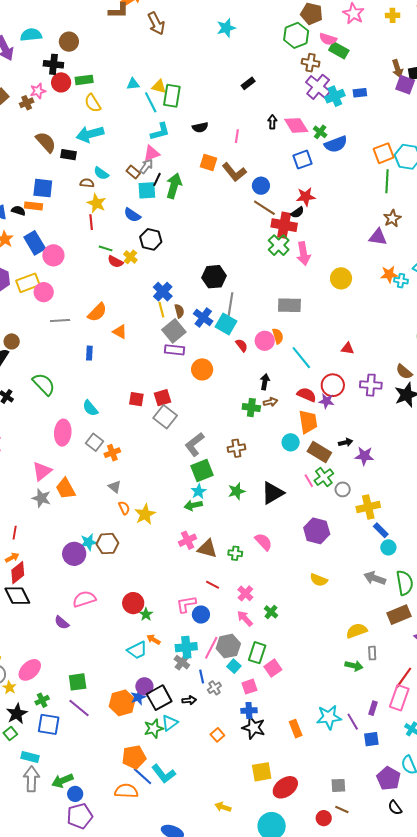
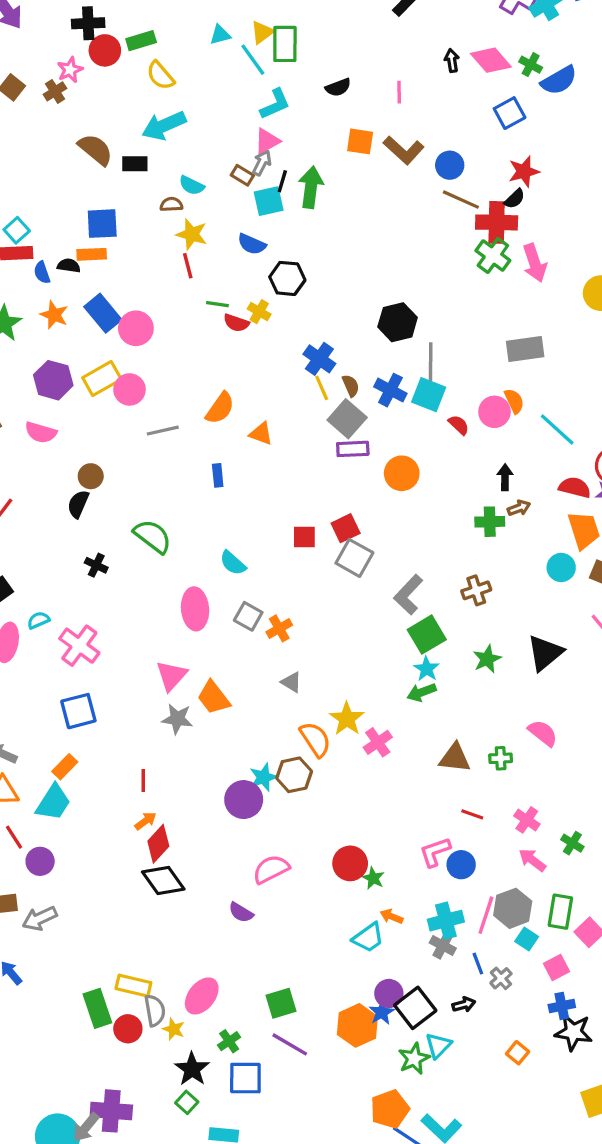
yellow triangle: (159, 87) -> (262, 32), turned -42
orange semicircle: (124, 508) -> (315, 739), moved, size x1.6
pink cross: (188, 540) -> (378, 742), moved

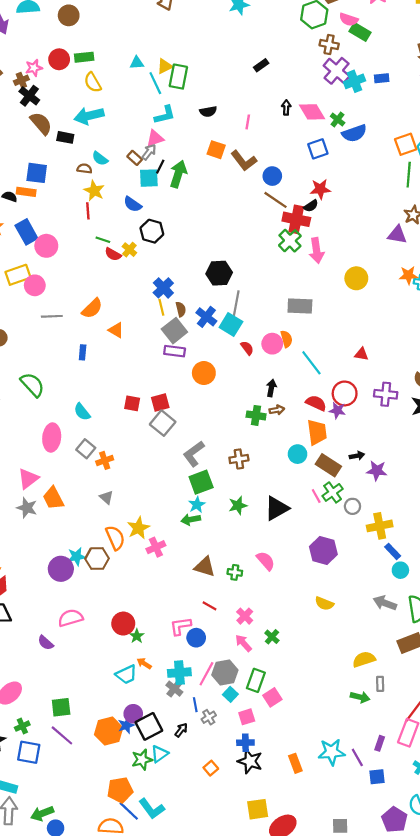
black cross: (88, 23) -> (29, 96), moved, turned 30
black arrow: (464, 1005) -> (181, 730), turned -48

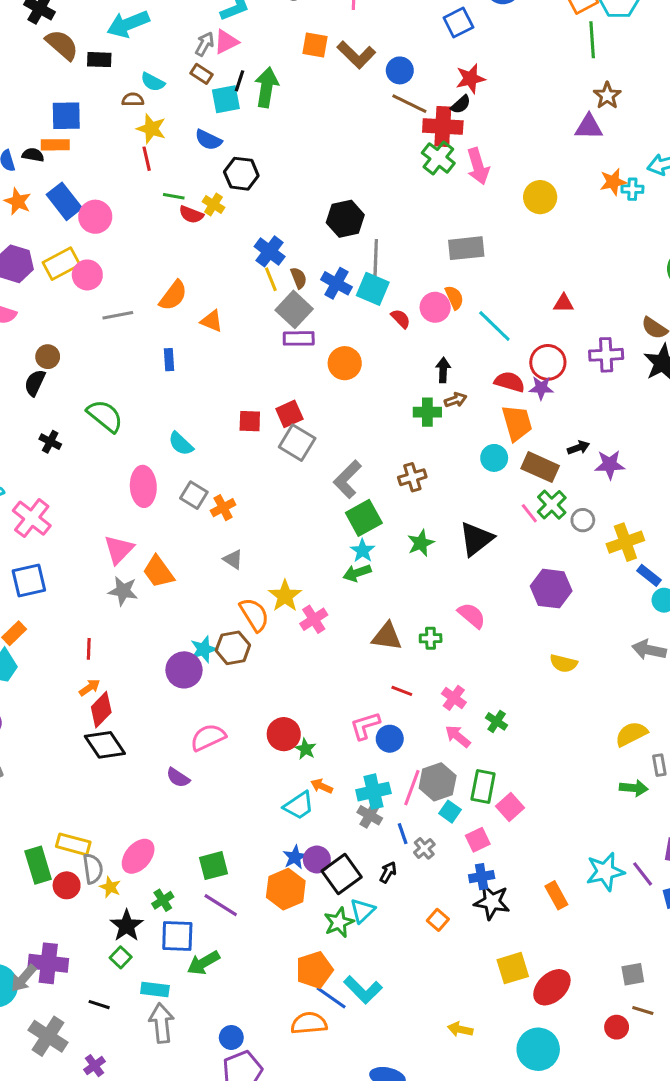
gray arrow: (149, 152) -> (205, 44), moved
blue star: (126, 725) -> (295, 857), moved
green arrow: (42, 813) -> (203, 963), moved

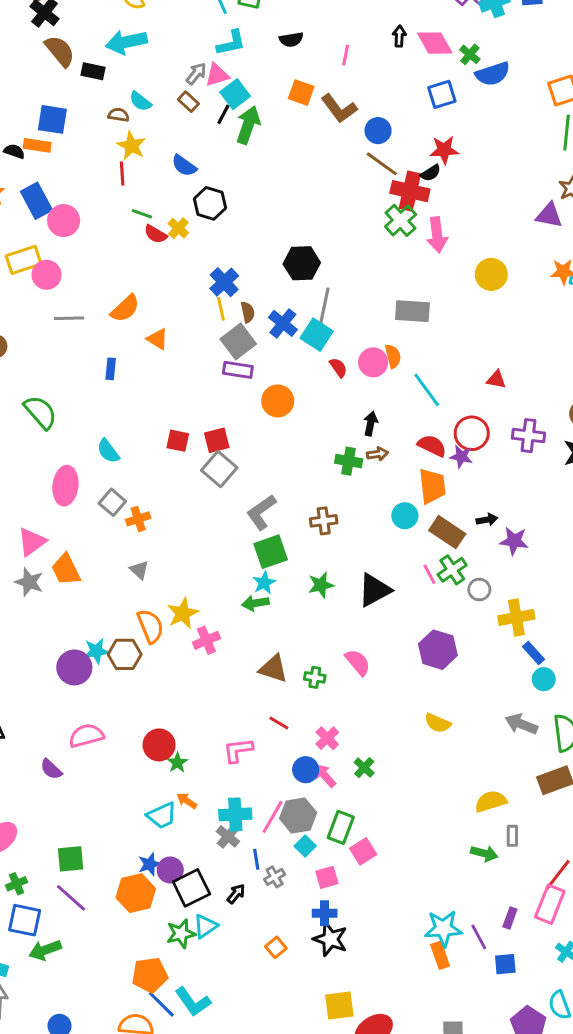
cyan square: (226, 99) -> (235, 94), moved, turned -36
blue circle: (390, 739) -> (306, 770), moved
orange rectangle: (556, 895) -> (440, 955), moved

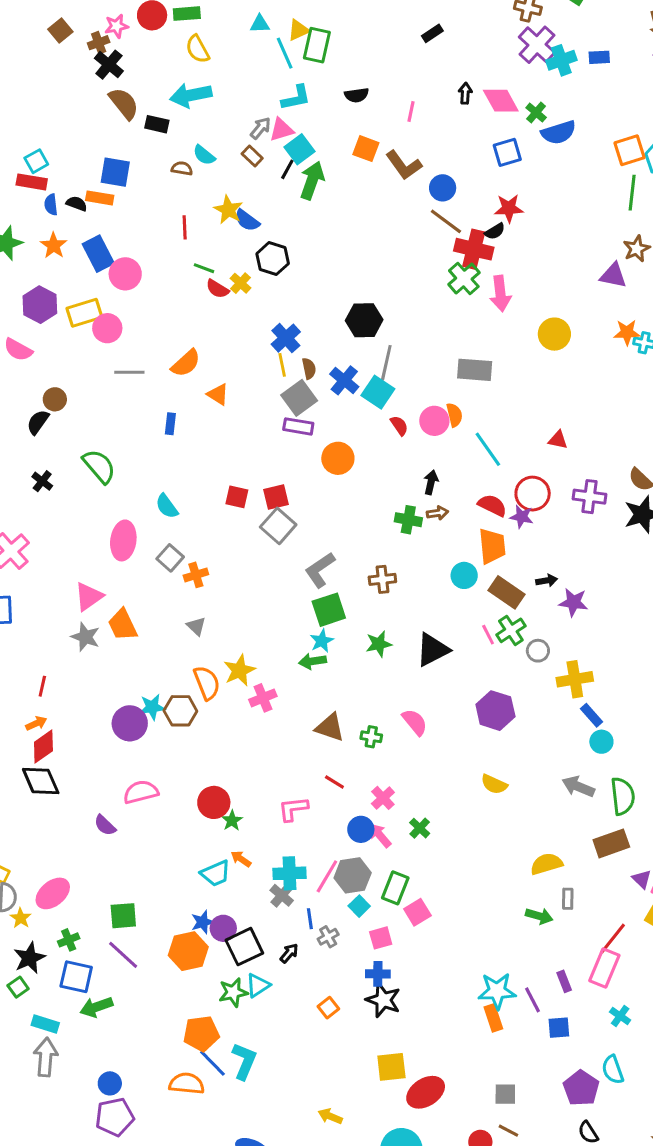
yellow star: (131, 146) -> (228, 210), moved
purple rectangle: (510, 918) -> (564, 981), turned -42
cyan L-shape: (193, 1002) -> (244, 1061), turned -123

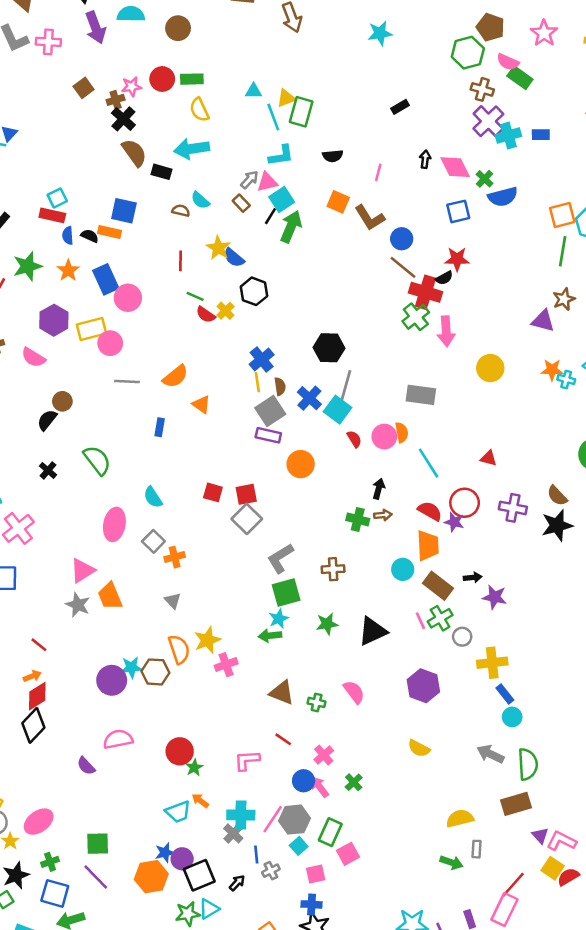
red line: (42, 686) -> (39, 645), turned -66
black diamond: (41, 781) -> (33, 725), turned 64

